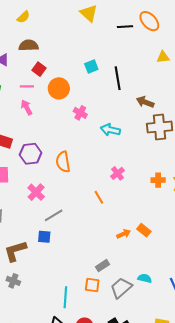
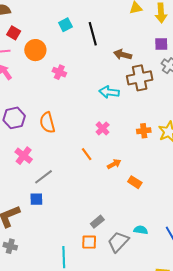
cyan arrow: (110, 130) -> (109, 92), moved
orange arrow: (124, 234) -> (114, 164), moved

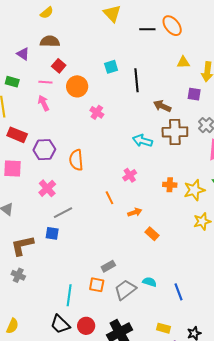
purple square: (161, 44) -> (194, 94), moved

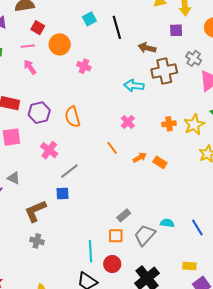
orange rectangle: (152, 234) -> (160, 162), moved
red circle: (86, 326) -> (112, 264), moved

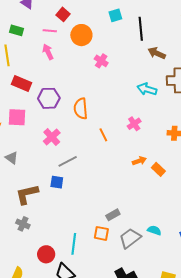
brown arrow: (147, 48) -> (157, 53), moved
orange line: (112, 148) -> (103, 135), moved
red circle: (112, 264) -> (46, 254), moved

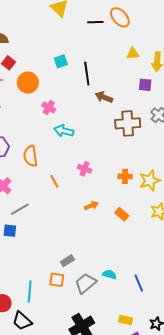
cyan arrow: (147, 89) -> (64, 131), moved
pink cross: (134, 124) -> (85, 169), turned -32
orange rectangle: (158, 169) -> (122, 214), moved

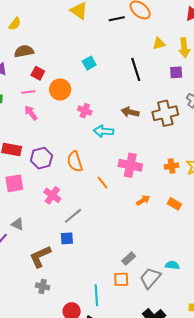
black line: (87, 74) -> (136, 69), moved
brown arrow: (104, 97) -> (130, 112), moved
pink cross: (85, 169) -> (130, 165), size x1.6

